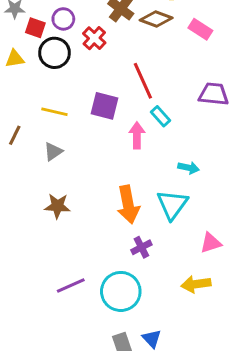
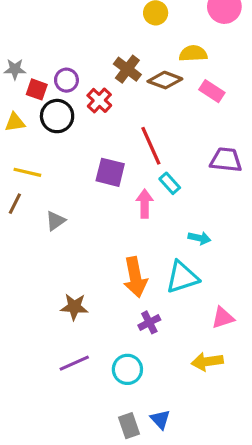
yellow line: (54, 112) -> (27, 172), moved
cyan triangle: (172, 205) -> (182, 277), turned 36
brown star: (57, 206) -> (74, 307), moved
cyan circle: (121, 291) -> (127, 369), size x0.7

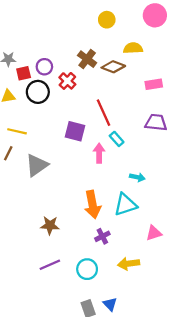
red square: (37, 89) -> (24, 73), turned -32
pink rectangle: (212, 91) -> (154, 84), moved, turned -42
gray triangle: (56, 221) -> (37, 165), size x1.6
yellow arrow: (207, 362) -> (129, 264), moved

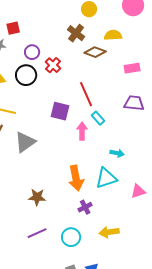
brown cross: (87, 59) -> (76, 33), moved
red square: (24, 73) -> (13, 28), moved
pink triangle: (154, 233) -> (138, 191), moved

